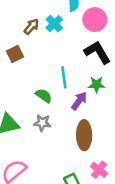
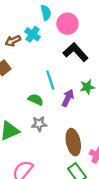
brown arrow: (31, 27) -> (13, 41), turned -144
green star: (96, 85) -> (87, 87), moved
brown ellipse: (84, 135) -> (73, 142), moved

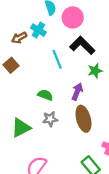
cyan line: (50, 80) -> (57, 59), moved
green star: (87, 87) -> (95, 71), moved
brown ellipse: (73, 142) -> (83, 119), moved

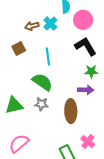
cyan line: (57, 59) -> (48, 56), moved
purple arrow: (77, 92) -> (86, 90), moved, turned 56
green semicircle: (45, 95) -> (42, 82), size x1.5

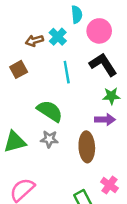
cyan line: (48, 56) -> (67, 72), moved

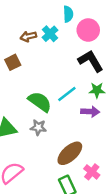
cyan line: (67, 72) -> (67, 94), moved, turned 60
brown ellipse: (87, 147) -> (70, 153), moved, turned 48

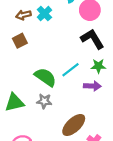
cyan cross: (50, 34) -> (44, 14), moved
brown arrow: (28, 36) -> (23, 15), moved

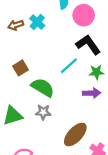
brown square: (20, 41) -> (21, 68), moved
cyan line: (71, 70) -> (69, 66), moved

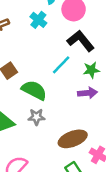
cyan cross: (37, 22) -> (38, 20), moved
brown ellipse: (75, 135) -> (73, 139), turned 30

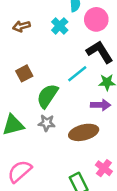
green semicircle: (34, 90) -> (47, 96), turned -90
brown ellipse: (73, 139) -> (84, 132), moved

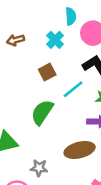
brown square: (24, 73) -> (47, 72), moved
gray star: (47, 123) -> (39, 168), moved

